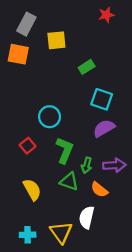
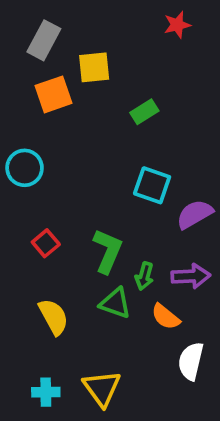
orange square: (18, 54) -> (54, 94), moved, turned -30
cyan square: (102, 99) -> (152, 185), moved
cyan circle: (50, 117) -> (25, 168), moved
purple semicircle: (104, 128) -> (195, 214), moved
white semicircle: (87, 217) -> (191, 361), moved

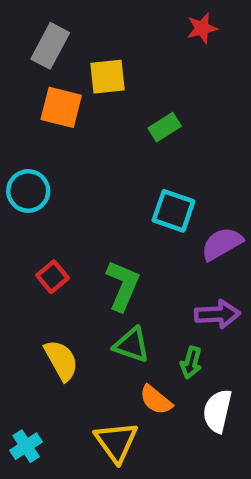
orange square: (54, 94) -> (61, 107), turned 33
green arrow: (144, 276) -> (191, 363), moved
orange semicircle: (166, 317) -> (156, 400), moved
cyan cross: (46, 392) -> (26, 446), moved, turned -32

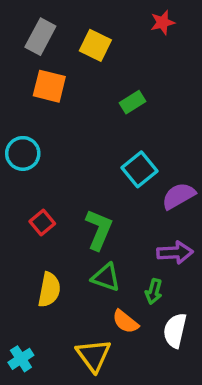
yellow square: (107, 77) -> (95, 45), moved, turned 32
cyan square: (173, 211) -> (140, 169), turned 32
yellow semicircle: (61, 360) -> (49, 290), turned 40

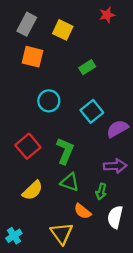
cyan circle: (23, 153) -> (49, 101), moved
red square: (42, 222) -> (28, 146), size x1.5
yellow semicircle: (49, 290) -> (33, 190), turned 35

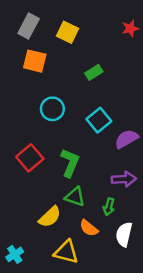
red star: (107, 15) -> (130, 28), moved
yellow semicircle: (33, 190) -> (50, 217), moved
yellow triangle: (62, 233) -> (66, 252), turned -40

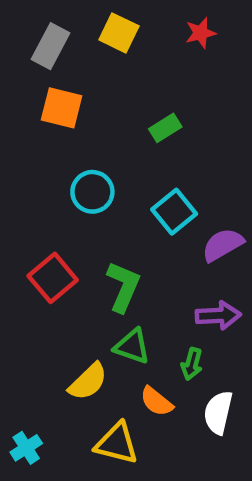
red star: (130, 28) -> (201, 33), moved
yellow square: (67, 32) -> (119, 33), moved

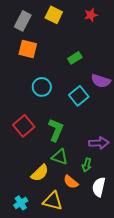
purple semicircle: (223, 245) -> (101, 81), moved, turned -132
cyan cross: (26, 448) -> (21, 203), moved

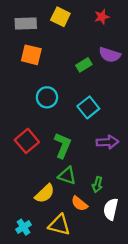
gray rectangle: (23, 21) -> (26, 23), turned 60
purple semicircle: (101, 81) -> (110, 55), moved
purple arrow: (99, 143) -> (107, 142), moved

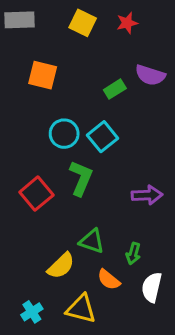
red star: (102, 17) -> (127, 23), moved
gray rectangle: (26, 23) -> (20, 20), moved
cyan square: (88, 107) -> (103, 137), moved
green L-shape: (63, 145) -> (81, 178), moved

